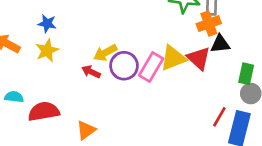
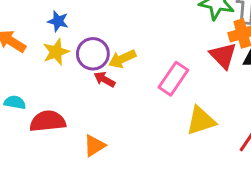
yellow triangle: (173, 58) -> (201, 121), moved
red triangle: (199, 58) -> (223, 56), moved
purple circle: (124, 66) -> (93, 54), moved

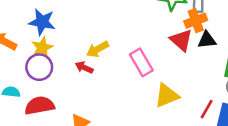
blue star: (58, 21) -> (42, 22), size x1.5
purple circle: (93, 54) -> (39, 67), moved
pink rectangle: (173, 79) -> (141, 62), turned -60

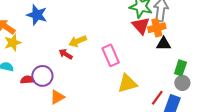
red triangle: (181, 40) -> (141, 26), moved
yellow star: (42, 48) -> (13, 43), moved
purple circle: (39, 67) -> (42, 76), moved
red semicircle: (40, 106) -> (27, 80), size x0.6

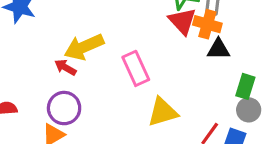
orange cross: (157, 28) -> (207, 24), turned 30
yellow arrow: (78, 41) -> (84, 47), size x1.4
purple circle: (42, 76) -> (64, 108), moved

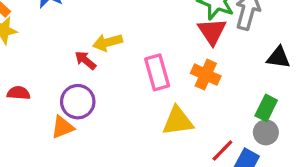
orange cross: (207, 24) -> (206, 75), moved
yellow arrow: (84, 47) -> (108, 42), size x0.7
black triangle: (219, 49) -> (278, 57), moved

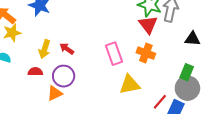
yellow arrow: (108, 42) -> (45, 49), moved, turned -54
red semicircle: (19, 93) -> (35, 72), moved
gray circle: (266, 132) -> (187, 88), size x1.5

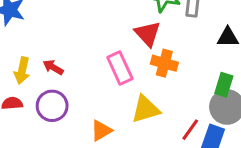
red triangle: (148, 25) -> (148, 34), moved
orange triangle: (55, 93) -> (101, 130), moved

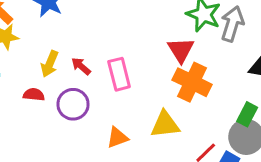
orange cross: (164, 63) -> (192, 82), size x1.4
pink rectangle: (120, 68) -> (119, 74), moved

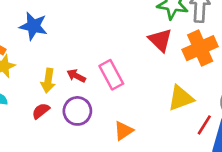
orange cross: (192, 82) -> (200, 48), moved, turned -36
red semicircle: (34, 95) -> (41, 111), turned -30
yellow triangle: (165, 125) -> (181, 98), moved

